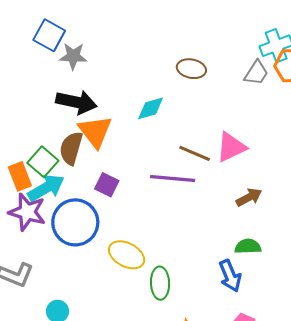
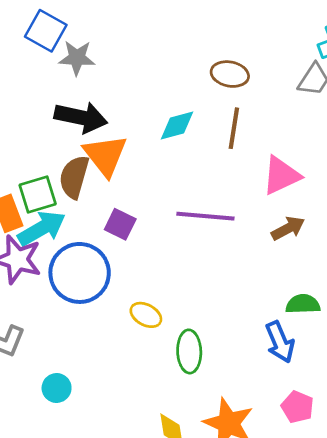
brown line: (195, 153) -> (234, 128), moved, turned 76
green square: (43, 162) -> (38, 194), turned 32
brown arrow: (249, 197) -> (288, 228), moved
yellow ellipse: (127, 255) -> (146, 315), size x0.7

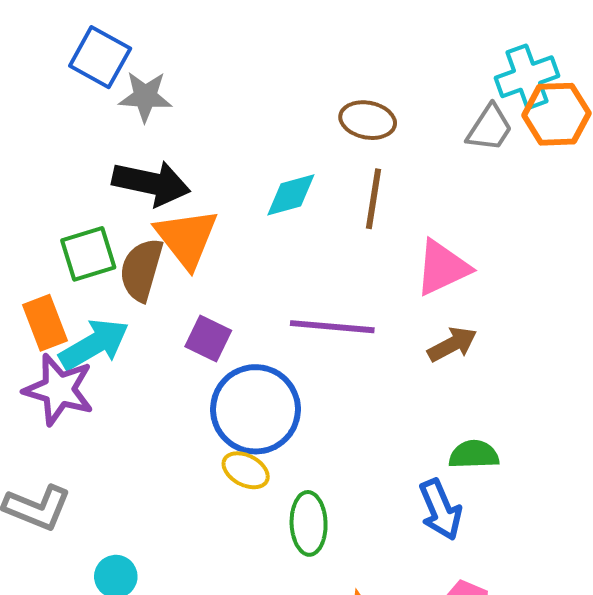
green square: (38, 194) -> (88, 254), moved
blue circle: (80, 273) -> (255, 409), moved

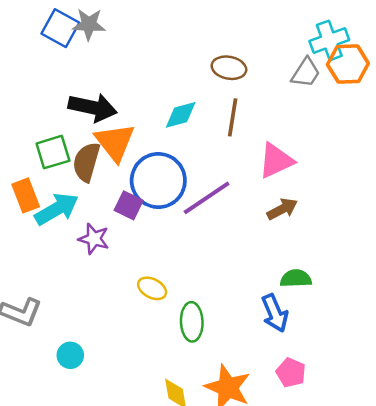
gray star: (145, 97) -> (89, 24), moved
purple line: (332, 327) -> (207, 198), turned -39
purple star: (59, 390) -> (94, 239), moved, size x0.7
blue circle: (255, 409) -> (158, 181), moved

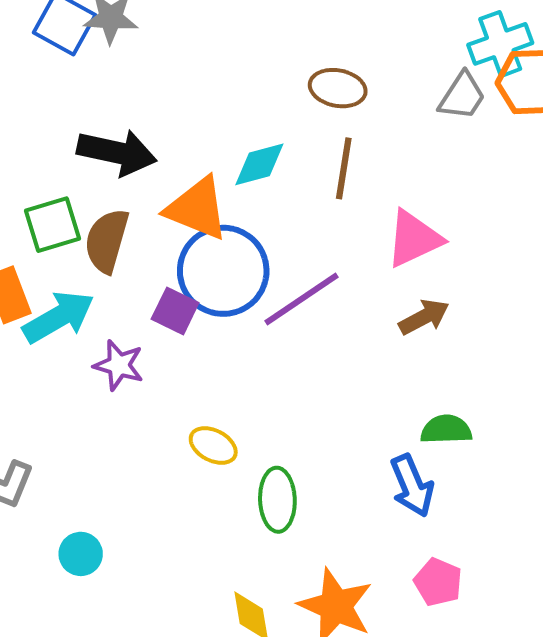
orange triangle: (115, 142) -> (197, 209), moved, turned -30

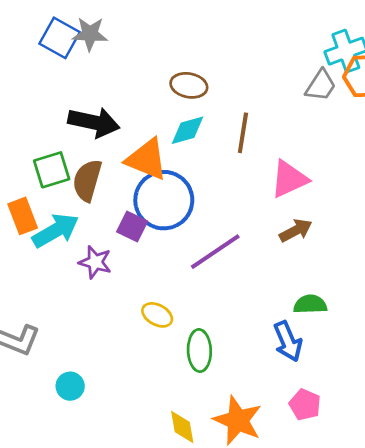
brown ellipse: (338, 88) -> (189, 85), moved
purple line: (302, 299) -> (215, 252), moved

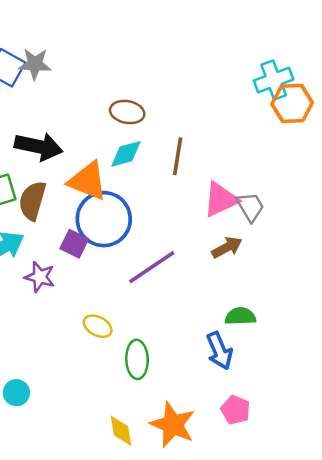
gray trapezoid: (321, 85) -> (250, 207), moved, turned -64

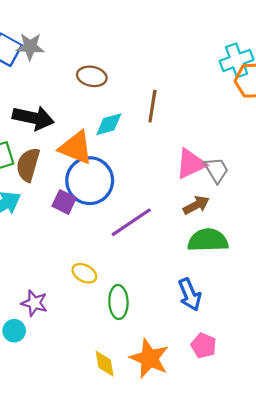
brown ellipse: (127, 112) -> (92, 76), moved
brown line: (178, 156) -> (152, 106), moved
purple star: (40, 277) -> (34, 303), moved
green semicircle: (240, 316) -> (208, 240), moved, size x1.5

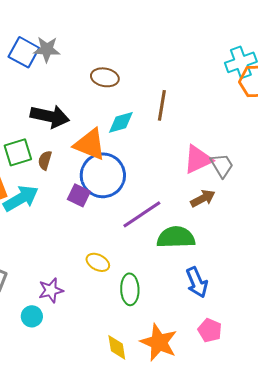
brown semicircle: (28, 165) -> (45, 160), size x0.6
green semicircle: (208, 240) -> (176, 237), moved
purple star: (34, 303) -> (51, 290), turned -30

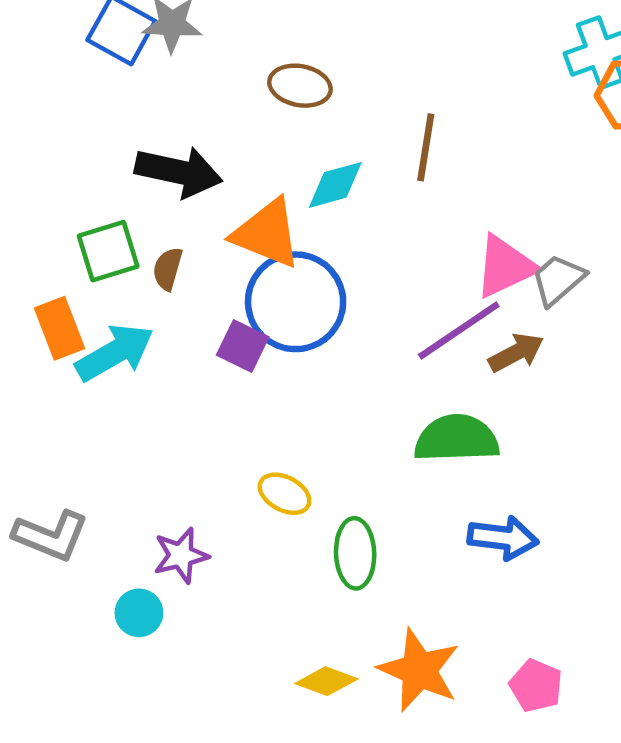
gray trapezoid: (222, 165) -> (558, 280), turned -100
purple line: (142, 214) -> (459, 330), moved
blue arrow: (197, 282) -> (503, 538), turned -60
pink pentagon: (210, 330) -> (536, 686), moved
yellow diamond: (117, 347) -> (326, 681), turned -60

